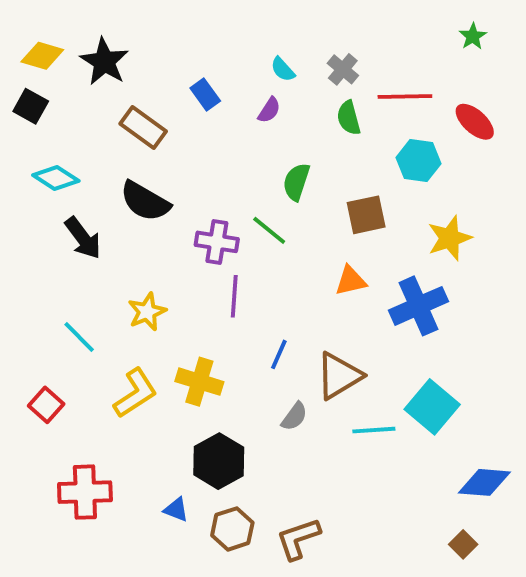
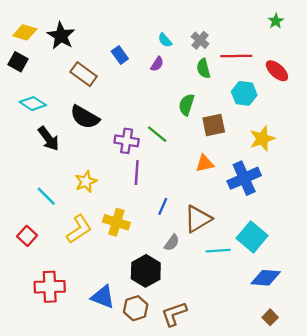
green semicircle: (296, 182) -> (186, 105), moved
black hexagon: (219, 461) -> (146, 271), moved
blue diamond: (484, 482) -> (266, 278), moved
blue triangle: (176, 510) -> (103, 297), size x1.6

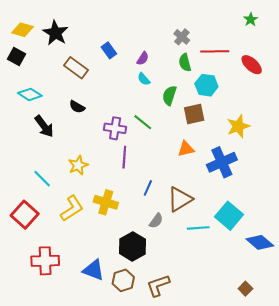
cyan semicircle: (165, 40) -> (144, 79), moved
cyan hexagon: (244, 93) -> (206, 85), moved
black semicircle: (85, 117) -> (77, 107), size x0.6
red square: (27, 236) -> (25, 215), size x1.5
blue diamond: (266, 278) -> (260, 242), moved, turned 36

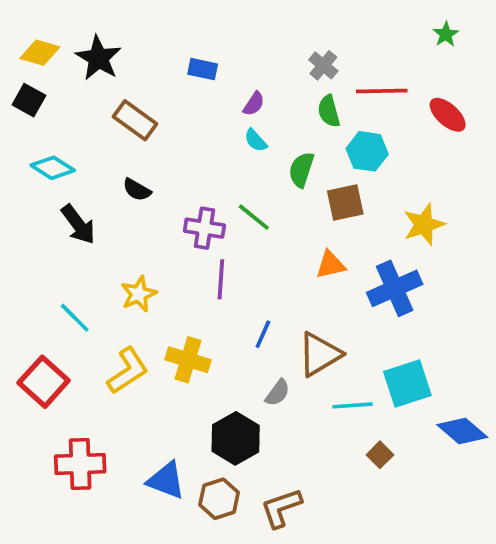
blue rectangle: (109, 50) -> (203, 69), moved, turned -42
cyan square: (229, 216) -> (407, 384), turned 32
brown square: (245, 289) -> (380, 455), moved

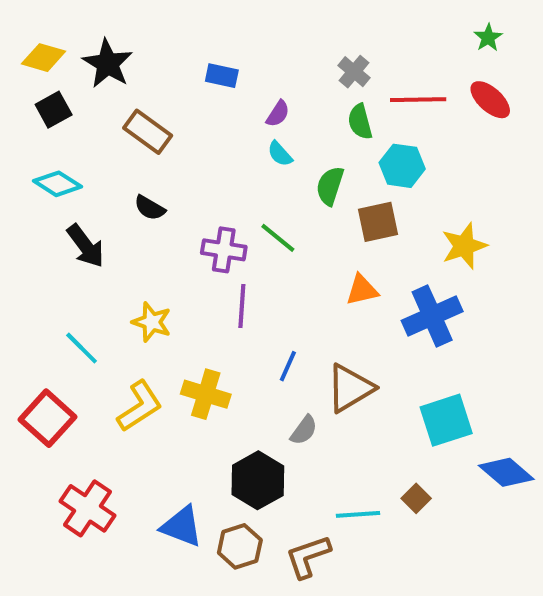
black square: (29, 100) -> (54, 110), moved, turned 32
red ellipse: (448, 115) -> (490, 100), moved
yellow star: (139, 294) -> (152, 322), turned -30
cyan line: (353, 405) -> (358, 514), moved
red cross: (80, 464) -> (88, 508), turned 36

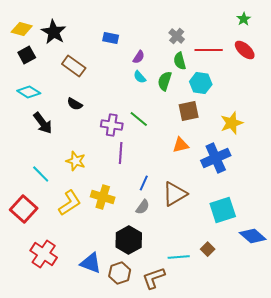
green semicircle: (330, 186) -> (165, 81), moved
gray semicircle: (304, 430) -> (143, 207), moved

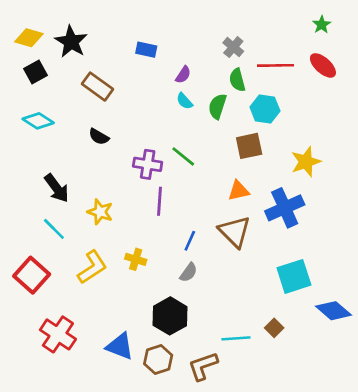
black arrow: (43, 123) -> (57, 188), moved
brown triangle: (175, 194) -> (235, 232), moved, turned -44
yellow cross: (103, 197) -> (136, 259), size x0.7

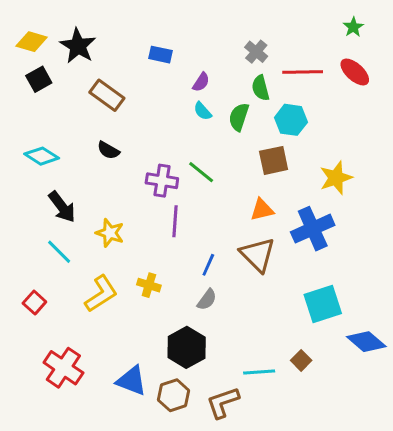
cyan diamond: (38, 121) -> (42, 156), moved
red square: (32, 275) -> (34, 302), size x0.6

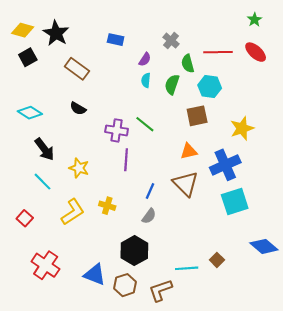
gray cross: (256, 52) -> (171, 41), moved
cyan semicircle: (203, 111) -> (146, 80), turned 48
cyan square: (323, 304) -> (235, 201), moved

